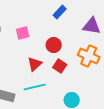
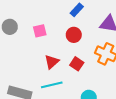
red circle: (54, 45) -> (74, 35), moved

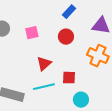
red square: (77, 64) -> (69, 78), moved, turned -32

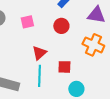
cyan line: (44, 87) -> (39, 76), turned -75

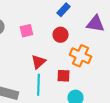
orange cross: (93, 45) -> (80, 56), moved

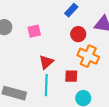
red circle: (60, 35) -> (78, 34), moved

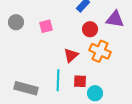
red triangle: (46, 62) -> (71, 55), moved
red square: (71, 76) -> (80, 81), moved

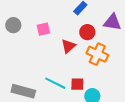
red triangle: (71, 55) -> (68, 46), moved
cyan line: (58, 80) -> (55, 83), turned -65

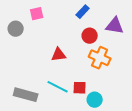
pink square: (43, 29) -> (37, 14), moved
red triangle: (68, 46) -> (59, 55), moved, turned 35

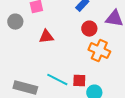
red triangle: (59, 55) -> (46, 37), moved

